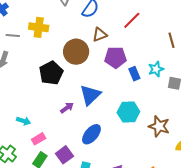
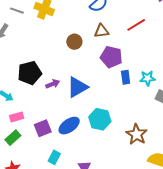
brown circle: (76, 52) -> (74, 42), size x0.6
black pentagon: (51, 73) -> (30, 73), moved
purple arrow: (67, 108) -> (53, 84), moved
cyan hexagon: (128, 112) -> (100, 119), moved
purple square: (64, 155) -> (43, 128), moved

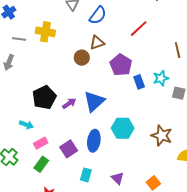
brown triangle: (101, 31) -> (97, 43), moved
purple pentagon: (111, 57) -> (121, 65), turned 30
blue ellipse: (69, 126) -> (94, 141), turned -35

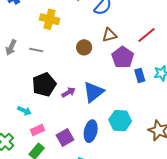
red line: (139, 29) -> (147, 35), moved
gray line: (19, 39) -> (36, 50), moved
brown triangle: (97, 43) -> (109, 35), moved

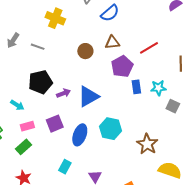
purple square: (65, 138) -> (55, 124), moved

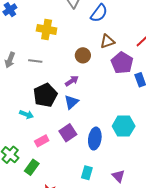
purple arrow: (64, 93) -> (72, 81), moved
blue triangle: (88, 96) -> (71, 102), moved, size x0.7
cyan arrow: (17, 105) -> (26, 114), moved
green rectangle: (23, 147) -> (32, 167), moved

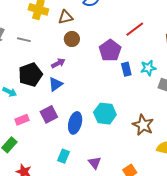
brown triangle: (107, 41) -> (66, 17), moved

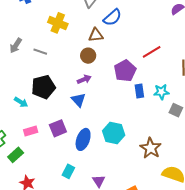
brown triangle: (66, 17) -> (96, 35), moved
purple arrow: (58, 63) -> (84, 79), moved
blue triangle: (56, 84) -> (78, 100), moved, turned -42

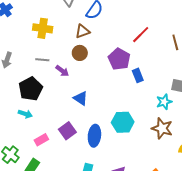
gray line: (40, 52) -> (42, 60), moved
purple arrow: (84, 79) -> (62, 71), moved, turned 72
black pentagon: (43, 87) -> (31, 89), moved
cyan star: (161, 92) -> (164, 102), moved

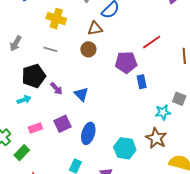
purple pentagon: (119, 59) -> (126, 62), turned 30
purple arrow: (62, 71) -> (56, 89), moved
cyan arrow: (25, 114) -> (24, 100), turned -48
cyan hexagon: (123, 122) -> (125, 148), moved

